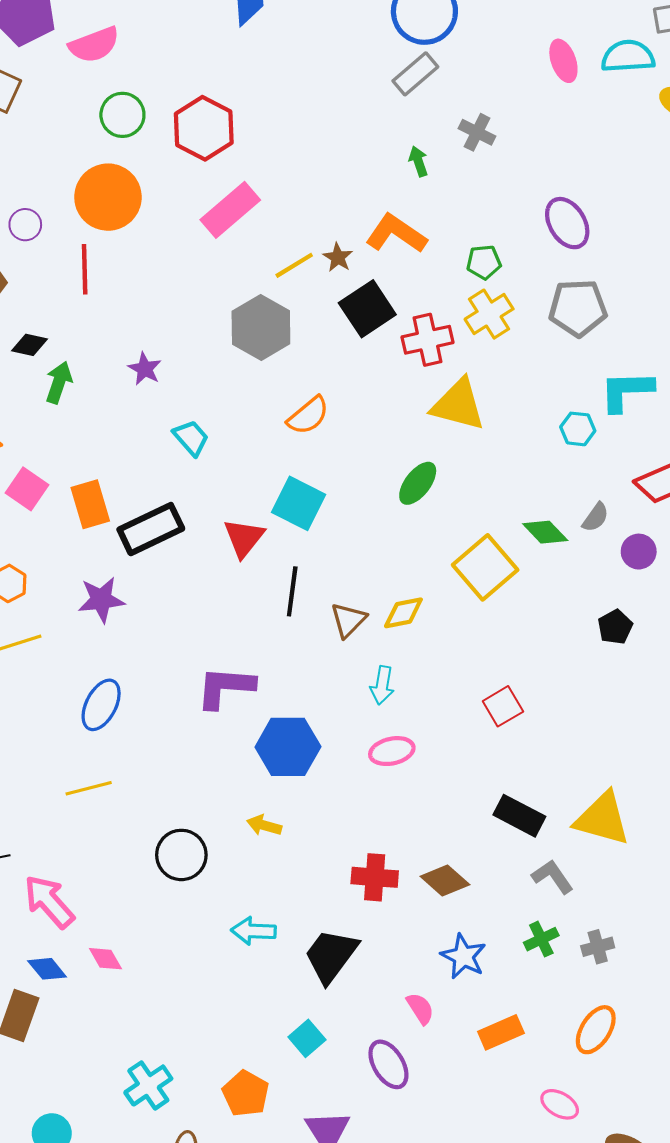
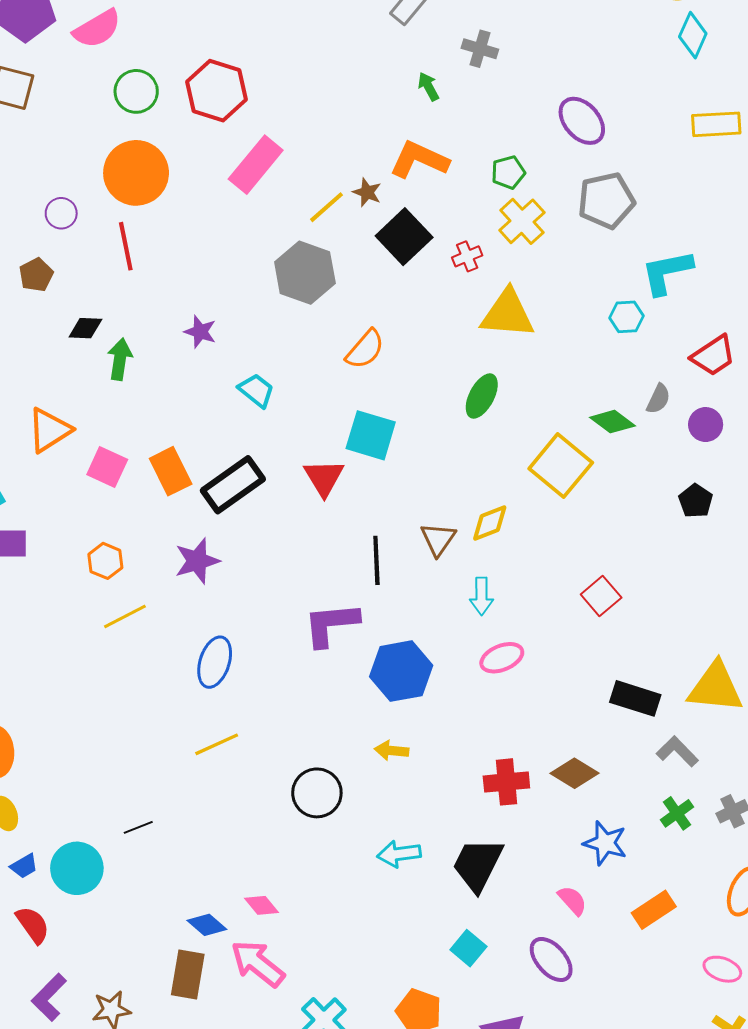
red cross: (428, 340) -> (467, 256), size x0.6
black line: (292, 591) -> (376, 560), moved
pink arrow: (49, 902) -> (258, 964), moved

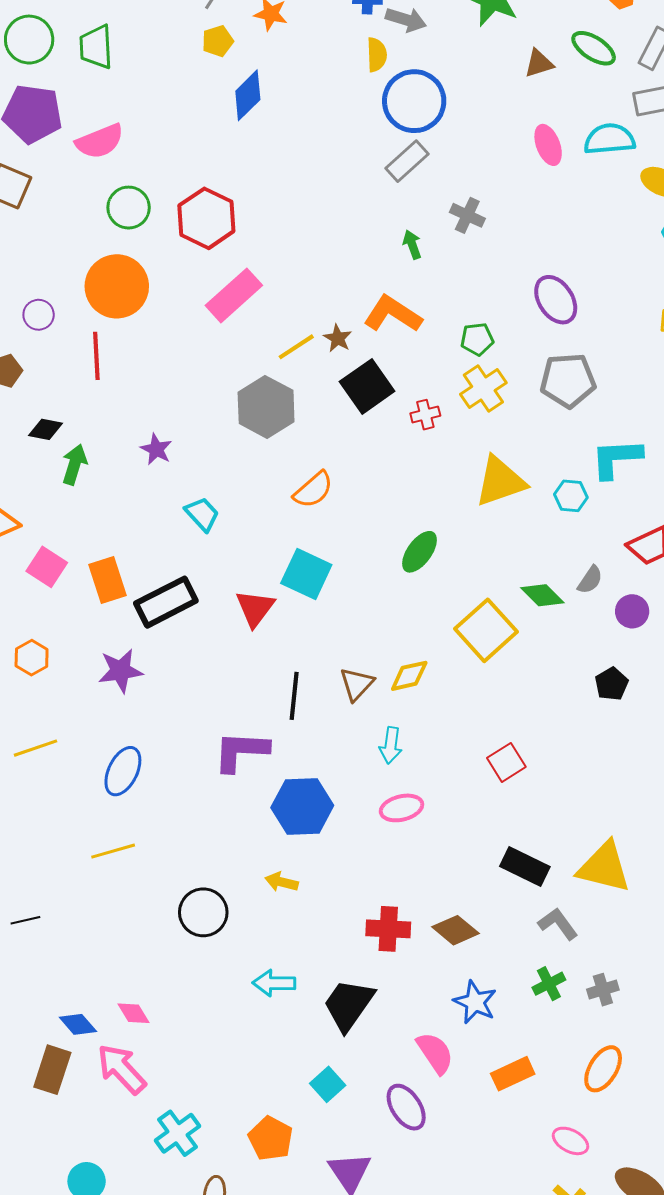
yellow triangle: (508, 314) -> (500, 481), moved, turned -32
yellow line: (125, 616) -> (35, 748), moved
pink semicircle: (572, 900) -> (435, 1053), size x1.4

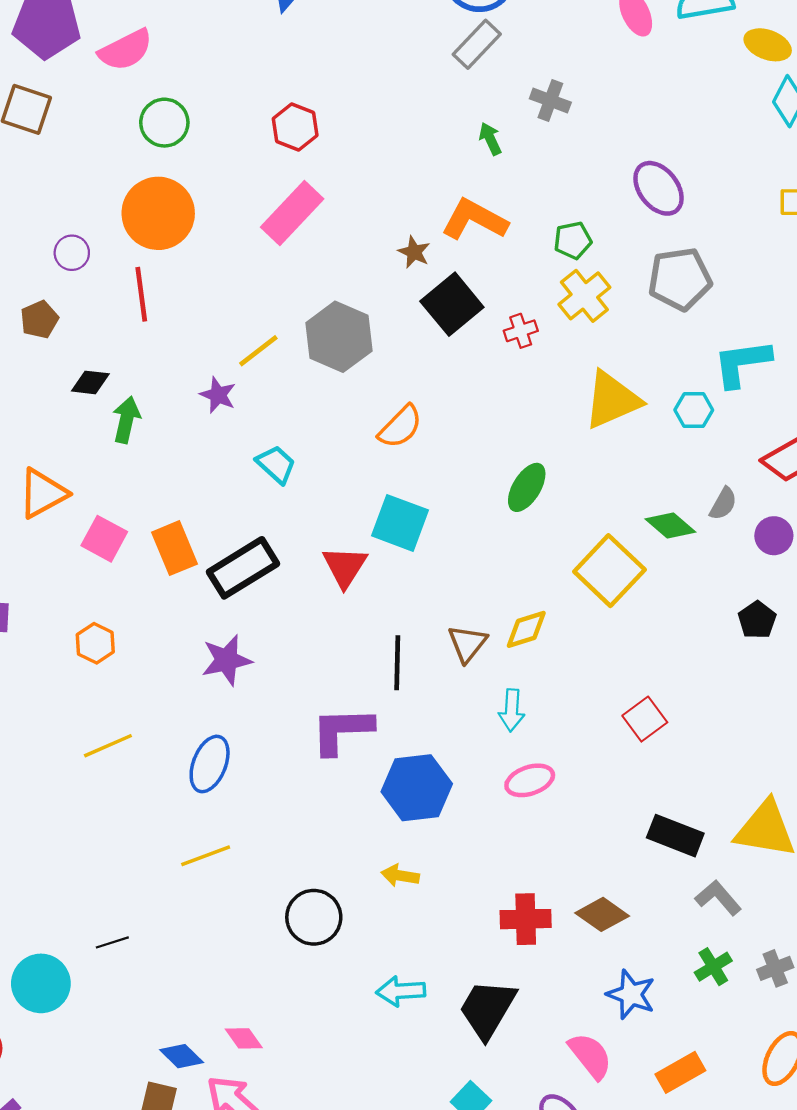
red hexagon: (206, 218) -> (295, 127), moved, size x0.7
yellow line: (296, 347) -> (258, 351), moved
purple star: (120, 671) -> (227, 660), moved

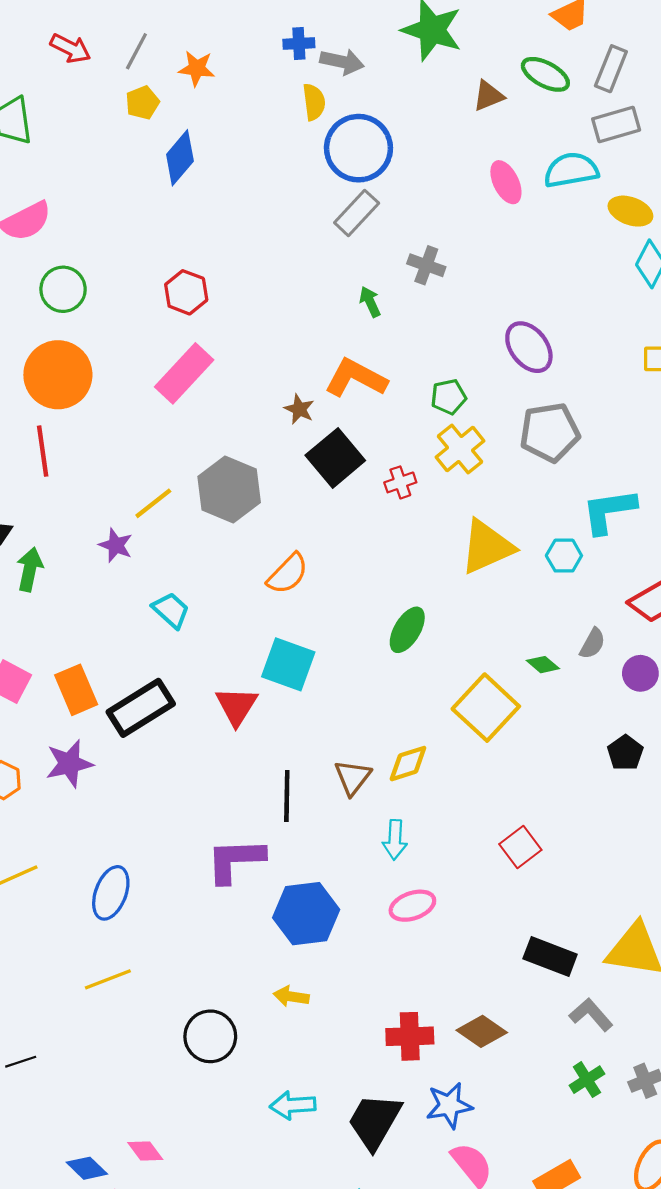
green diamond: (670, 526) -> (543, 665), size x0.7
purple star: (227, 660) -> (69, 764), moved
blue star: (631, 994) -> (449, 1105), moved, turned -30

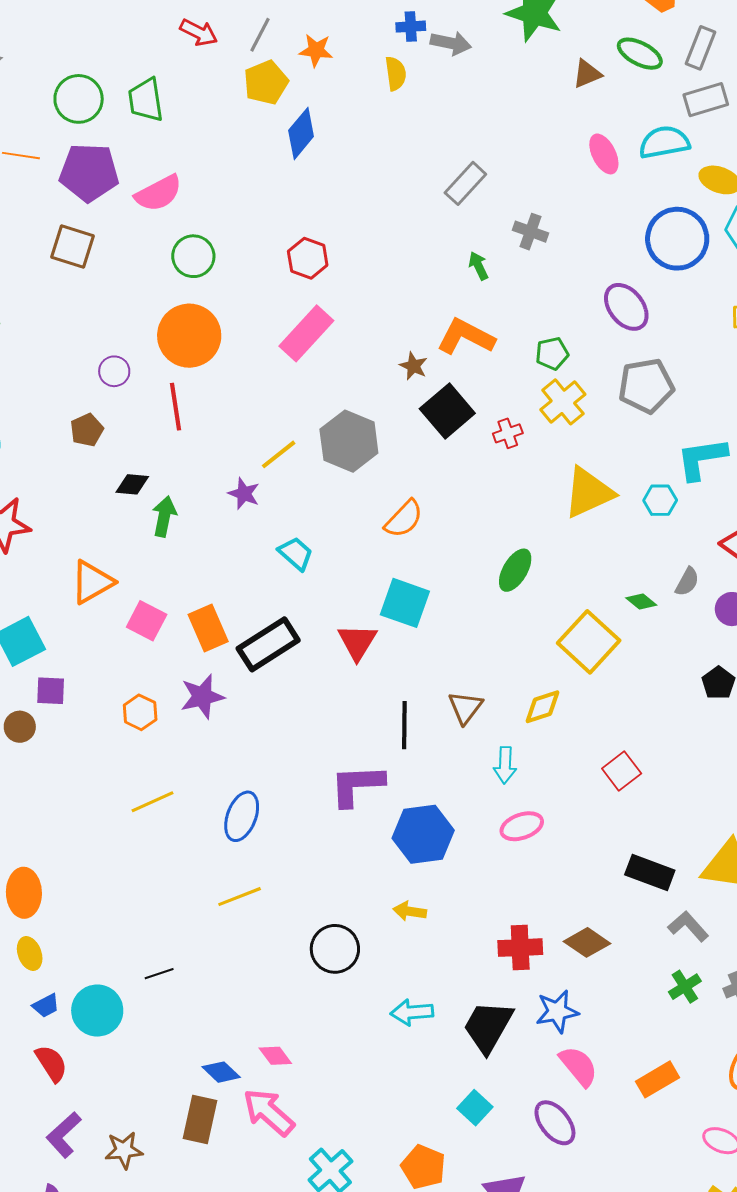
yellow semicircle: (314, 102) -> (396, 74), moved
yellow pentagon: (142, 103) -> (266, 82), size x1.4
blue circle: (358, 148) -> (677, 239), moved
yellow diamond: (408, 764) -> (543, 707), moved

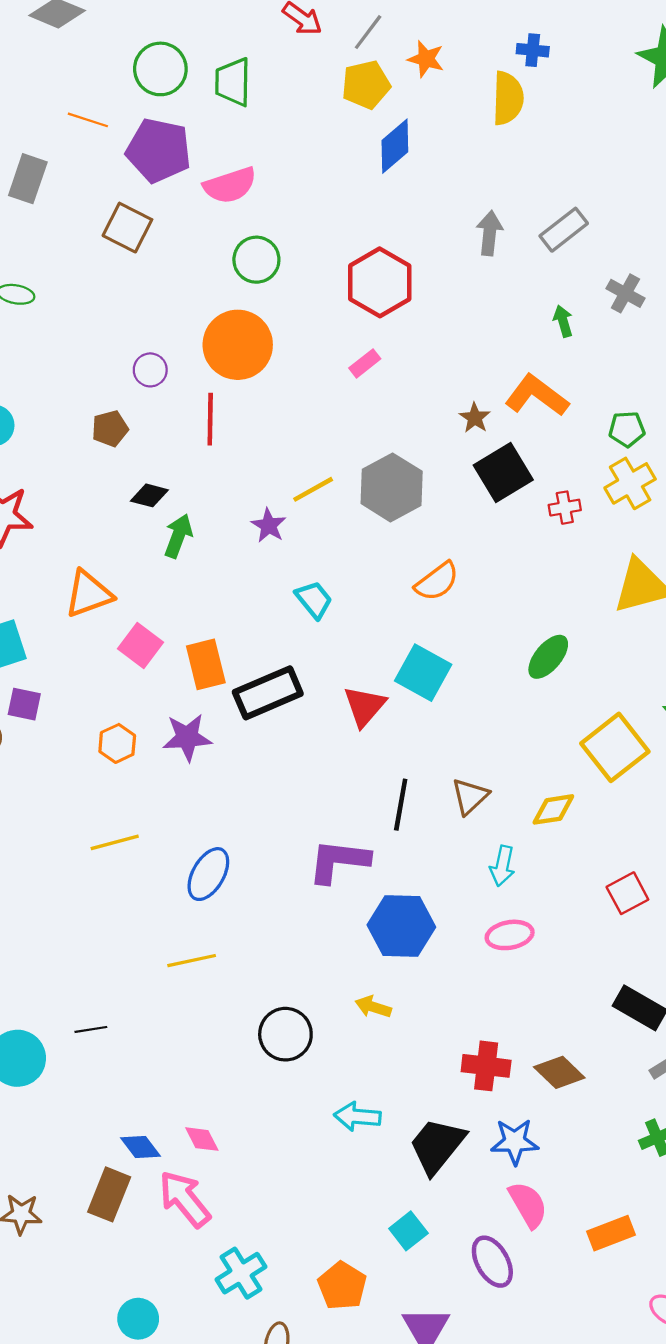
gray arrow: (451, 43) -> (490, 233), moved, turned -105
yellow semicircle: (396, 74) -> (508, 98), size x1.4
red hexagon: (308, 258) -> (380, 282), size x1.5
pink rectangle: (306, 333) -> (365, 363), size x0.5

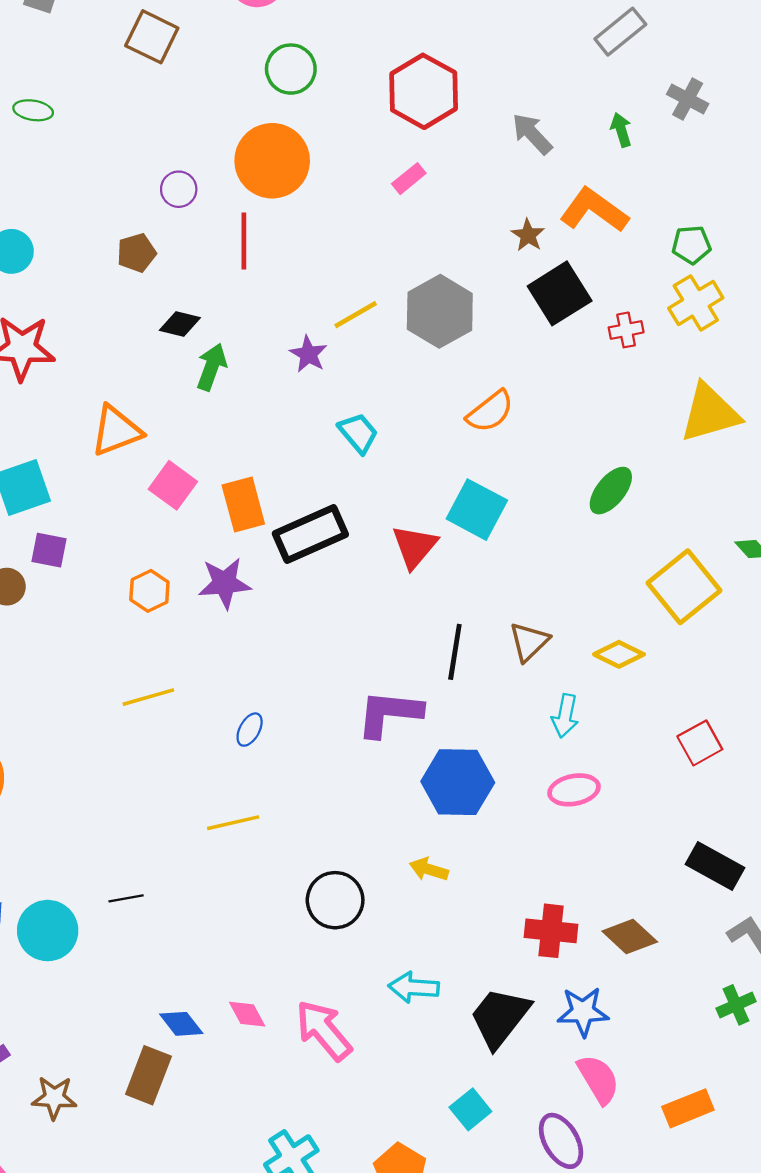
gray arrow: (490, 233) -> (532, 134), moved, turned -48
yellow diamond: (553, 809) -> (619, 654), turned 36
blue ellipse: (208, 874) -> (250, 730), size x0.6
pink arrow: (185, 1199) -> (324, 1030), moved

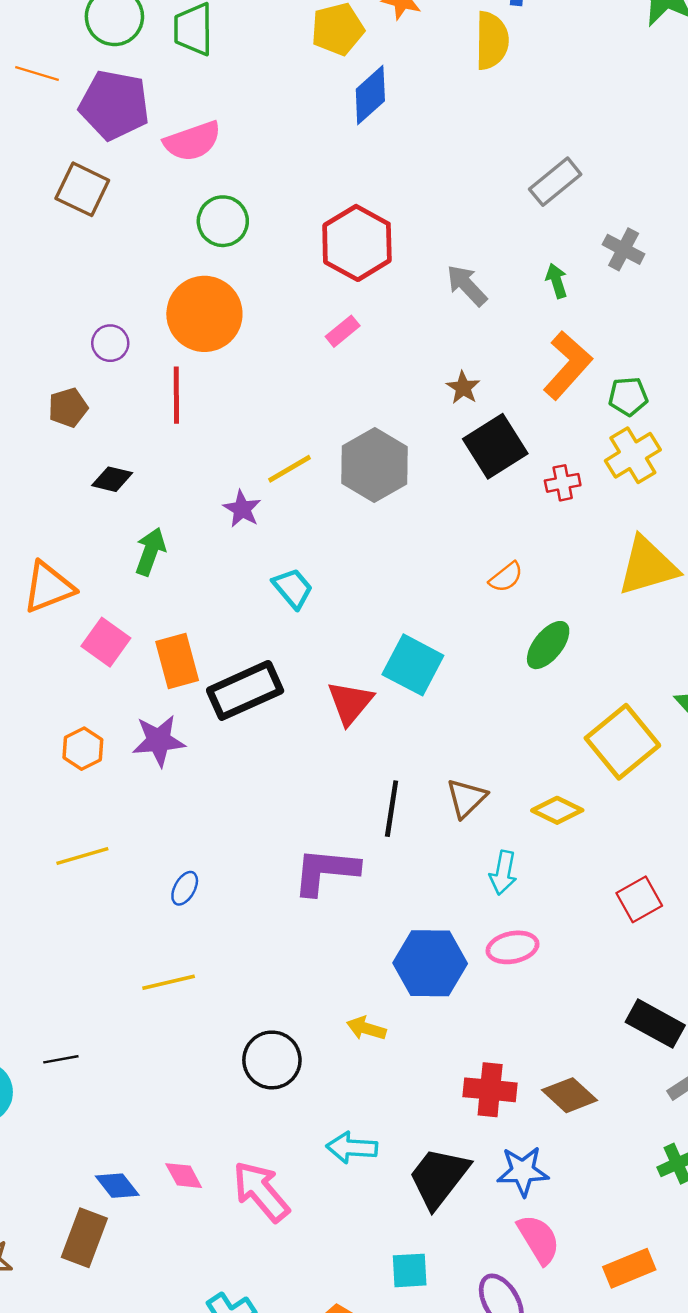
orange L-shape: (594, 210) -> (568, 365), moved, turned 96
green arrow: (212, 367) -> (150, 552), moved
orange semicircle: (490, 411) -> (506, 577), moved, size x0.7
blue hexagon: (458, 782) -> (430, 963), moved
cyan square: (470, 1109) -> (410, 1270), turned 36

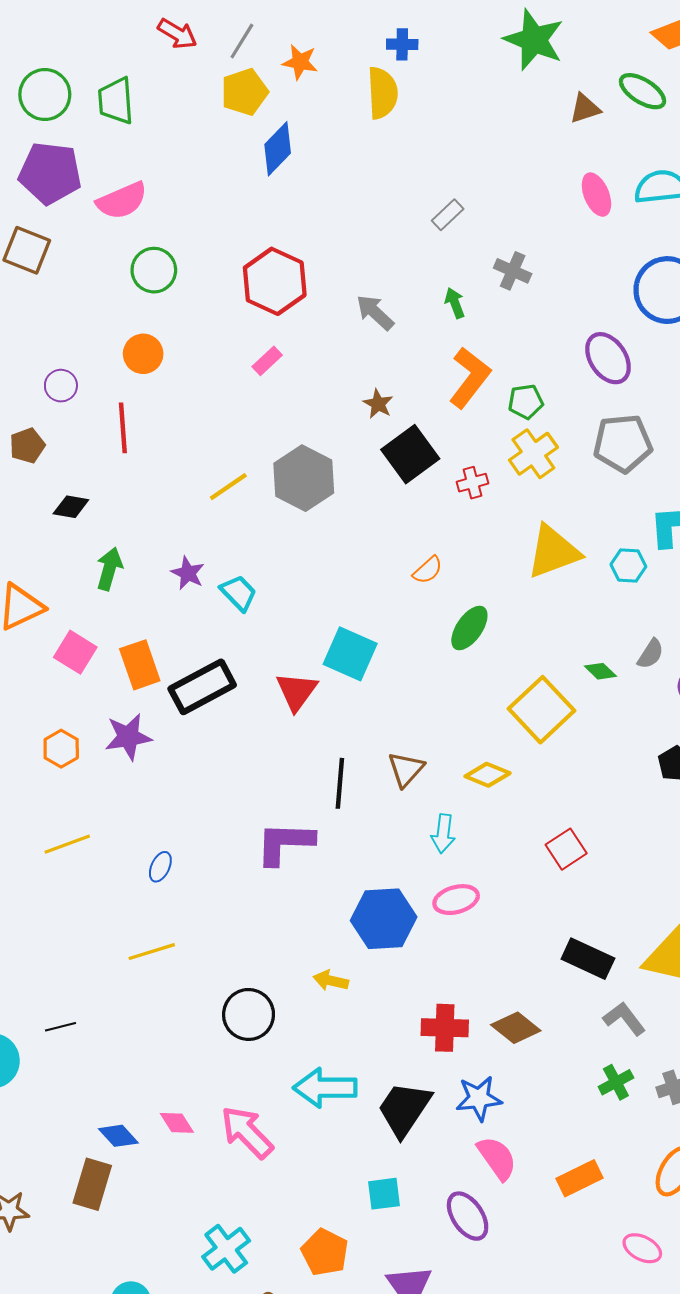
gray rectangle: (555, 182) -> (448, 215), size x0.7
orange circle: (204, 314) -> (143, 354), size x0.6
purple star: (242, 509) -> (188, 573), moved
cyan arrow: (352, 1148) -> (325, 1088), size x1.4

